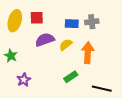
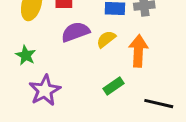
purple star: (24, 80) -> (45, 90), size x1.5

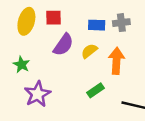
purple semicircle: (75, 32) -> (63, 45), turned 145

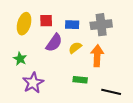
gray cross: (121, 23) -> (101, 25), size x1.5
blue rectangle: (97, 25) -> (72, 25), moved
green rectangle: (95, 90) -> (80, 80), turned 40

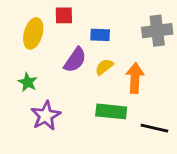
red square: (46, 21) -> (64, 15), moved
gray cross: (101, 25) -> (157, 31), moved
green rectangle: (80, 80) -> (111, 111), size x1.5

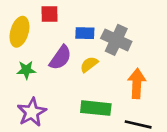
gray cross: (157, 31) -> (116, 40), moved, turned 32
orange arrow: (135, 78) -> (137, 84), moved
green star: (28, 82) -> (26, 70), moved, turned -30

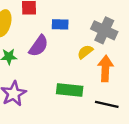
gray cross: (116, 40) -> (104, 30), moved
yellow semicircle: (89, 64) -> (85, 52), moved

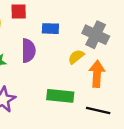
purple semicircle: (39, 46) -> (28, 51), turned -35

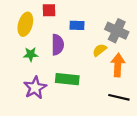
green rectangle: (60, 96) -> (67, 79), moved

